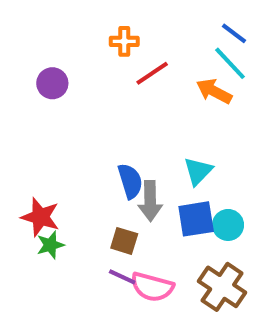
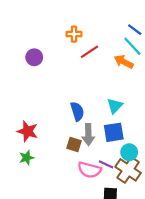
gray arrow: (150, 201) -> (88, 135), moved
cyan circle: (228, 225) -> (129, 152), moved
green star: (50, 245) -> (26, 158), moved
purple line: (122, 277) -> (106, 164), moved

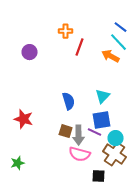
red line: (89, 52) -> (80, 47), turned -36
gray arrow: (88, 135) -> (79, 135), moved
green star: (26, 158) -> (18, 163), moved
purple line: (106, 164) -> (95, 132), moved

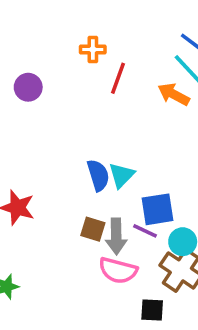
cyan triangle: (103, 96) -> (122, 175), moved

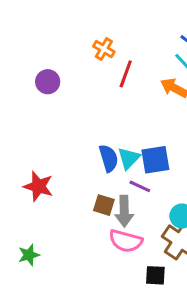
orange cross: (93, 49) -> (104, 49), turned 30
blue square: (158, 209) -> (155, 160), moved
purple line: (145, 231) -> (140, 186), moved

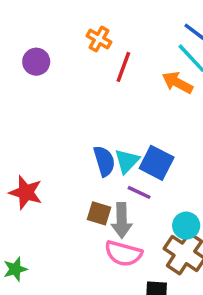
purple circle: (48, 82) -> (36, 62), moved
blue square: (155, 160) -> (157, 163), turned 36

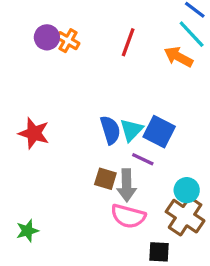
orange cross: (99, 39) -> (68, 41), moved
red star: (26, 192) -> (34, 133), moved

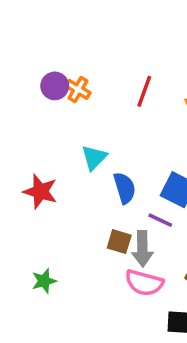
cyan triangle: (131, 130) -> (94, 157), moved
green star: (27, 231) -> (44, 281), moved

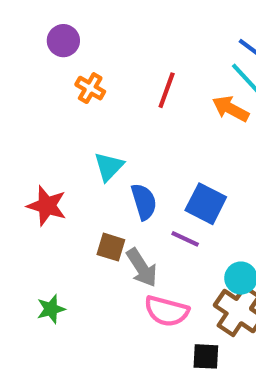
purple circle: (55, 86) -> (63, 41), moved
brown square: (119, 242) -> (111, 247), moved
gray arrow: (142, 249) -> (142, 268), moved, turned -32

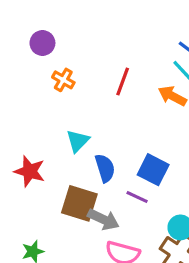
brown square: (111, 247) -> (79, 203), size x1.6
gray arrow: (142, 268) -> (103, 219), turned -32

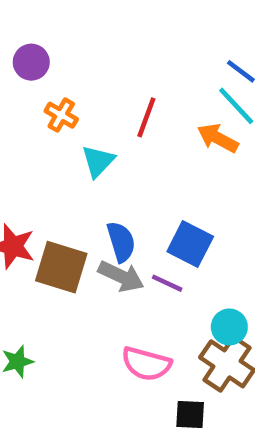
cyan triangle: (78, 141) -> (98, 161), moved
brown square: (79, 203) -> (61, 267), moved
gray arrow: (103, 219) -> (121, 276), moved

